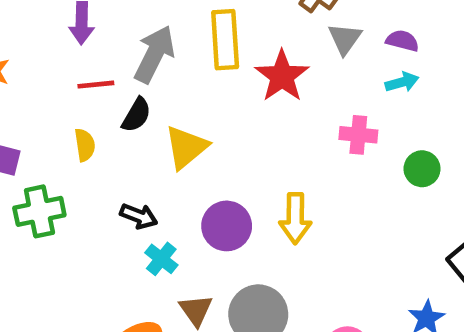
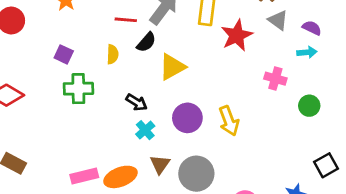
gray triangle: (345, 39) -> (278, 20), turned -40
yellow arrow: (295, 218) -> (229, 121), turned -32

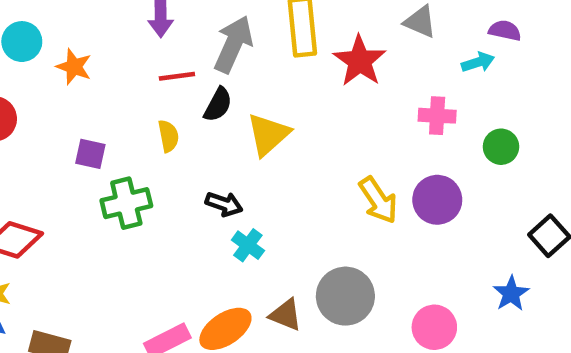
purple semicircle: (312, 28) -> (505, 31), moved
purple circle: (187, 118) -> (437, 200), moved
brown triangle: (160, 164) -> (286, 315), moved, turned -30

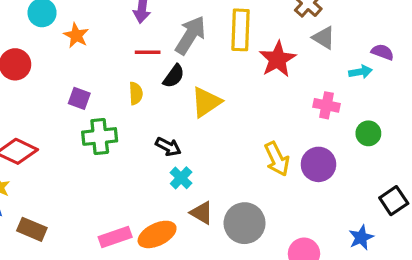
brown triangle: (286, 315) -> (202, 213), moved

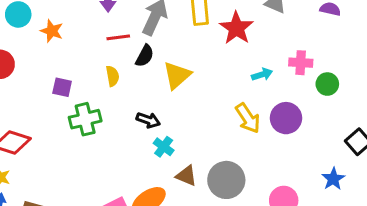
cyan arrow: (360, 72) -> (262, 74), moved
pink cross: (326, 105) -> (301, 63), moved

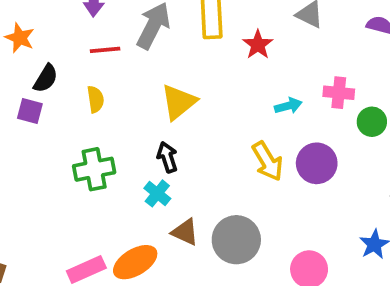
red star: (236, 28) -> (258, 45), size x0.7
black semicircle: (145, 56) -> (46, 78), moved
green cross: (85, 119) -> (94, 169), moved
black arrow: (148, 120) -> (167, 157), moved, turned -130

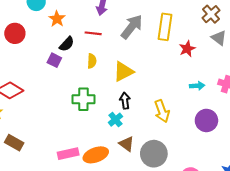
red line: (105, 50) -> (93, 33), moved
yellow triangle: (179, 102) -> (123, 72), moved
yellow arrow: (268, 161) -> (162, 111), moved

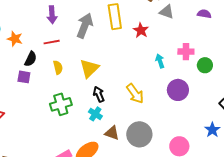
cyan arrow: (197, 86) -> (160, 61), turned -88

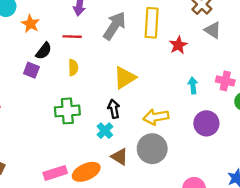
yellow triangle: (89, 68) -> (125, 78), moved
yellow arrow: (135, 94) -> (156, 117), turned 105
gray circle: (139, 134) -> (152, 149), moved

